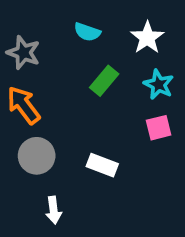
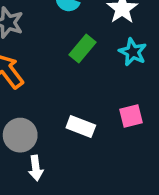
pink square: (159, 128) -> (131, 116), moved
gray circle: (37, 156) -> (20, 135), moved

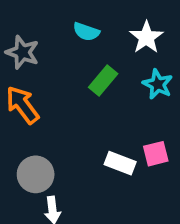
white rectangle: (81, 126) -> (120, 163), moved

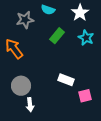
gray star: (22, 52) -> (25, 20), moved, turned -30
pink square: (156, 154) -> (85, 96), moved

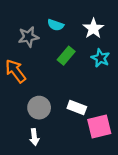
gray circle: (21, 86) -> (39, 108), moved
pink square: (85, 96) -> (99, 126), size x1.5

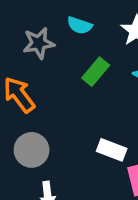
gray circle: (39, 108) -> (32, 150), moved

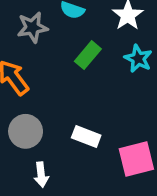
white rectangle: (112, 150) -> (86, 137), moved

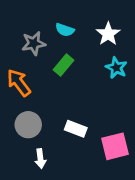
green rectangle: (88, 55) -> (63, 65), moved

